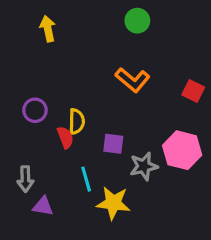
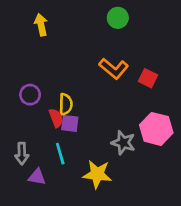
red square: (193, 91) -> (148, 78), moved
purple square: (113, 144) -> (70, 123), moved
gray star: (144, 166) -> (123, 143), turned 30
cyan line: (86, 179) -> (60, 154), moved

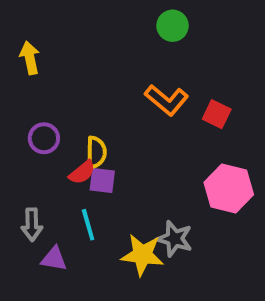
yellow arrow: (41, 25) -> (30, 58), moved
red semicircle: (56, 118) -> (82, 172), turned 72
gray star: (123, 143) -> (175, 239), moved

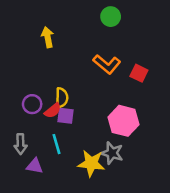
yellow arrow: (30, 58) -> (48, 37), moved
purple circle: (44, 138) -> (32, 104), moved
pink hexagon: (229, 188) -> (124, 121), moved

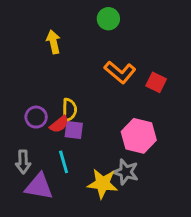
green circle: (111, 17) -> (108, 19), moved
purple triangle: (35, 166) -> (39, 186), size x1.5

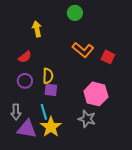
red semicircle: (59, 124) -> (25, 57), moved
yellow star: (103, 184) -> (51, 127), moved, turned 30

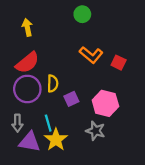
yellow arrow: (37, 29) -> (27, 27), moved
red semicircle: (25, 57) -> (27, 63), size x1.6
purple circle: (25, 81) -> (27, 89), size x1.6
purple square: (51, 90) -> (71, 99), moved, turned -32

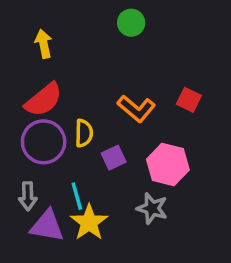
orange L-shape: (91, 55) -> (136, 109), moved

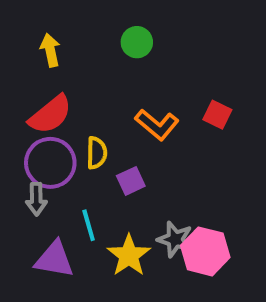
green circle: (131, 23) -> (137, 42), moved
pink hexagon: (168, 165) -> (205, 251), moved
gray arrow: (28, 196) -> (36, 199), moved
yellow star: (89, 222) -> (129, 255), moved

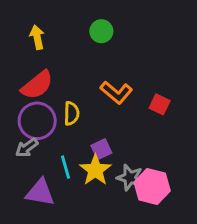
red square: (217, 115) -> (160, 104), moved
purple square: (131, 181) -> (101, 149), moved
gray arrow: (36, 199) -> (27, 148), turned 55
yellow star: (129, 255) -> (95, 170), moved

